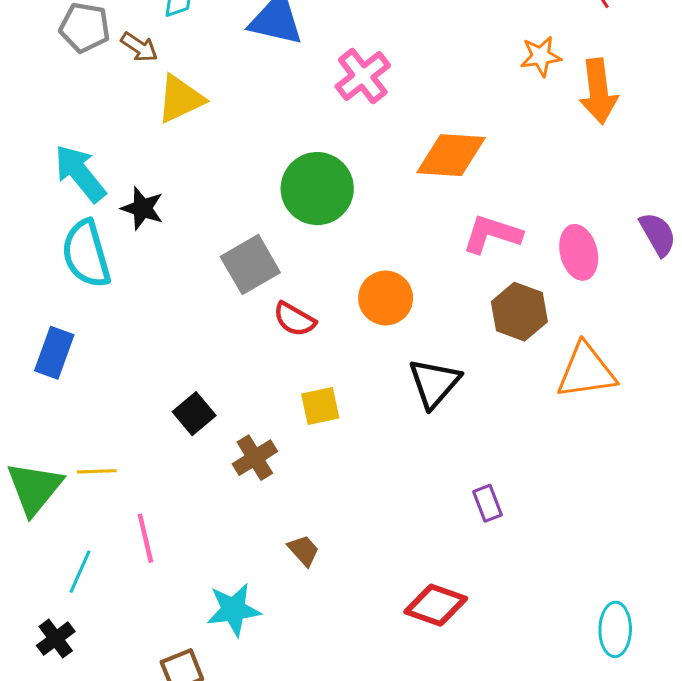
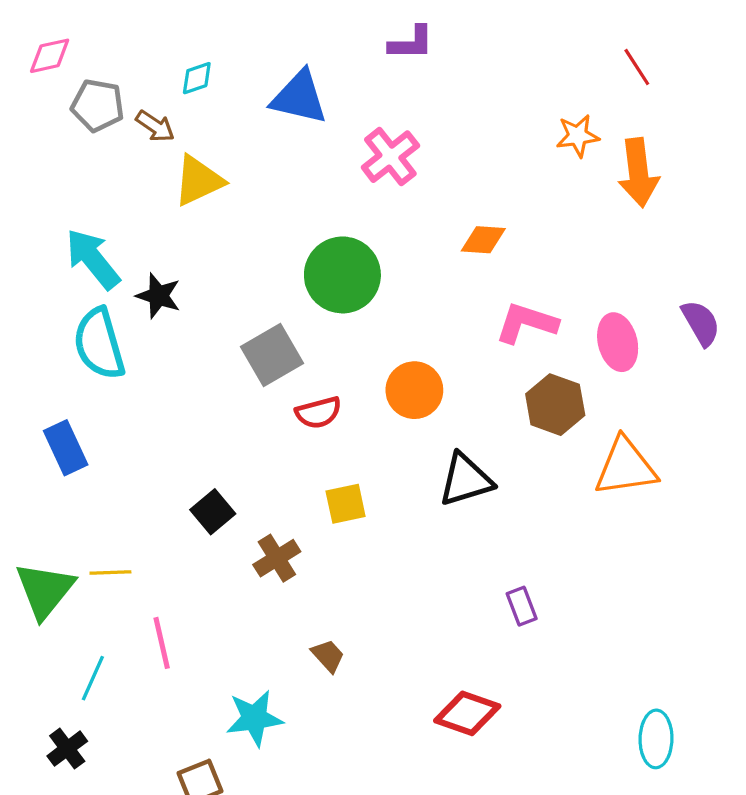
orange diamond: (451, 155) -> (483, 240), size x0.6
red semicircle: (294, 319) -> (318, 413), turned -45
blue rectangle: (54, 353) -> (66, 448), turned -45
black triangle: (434, 383) -> (466, 480), turned 32

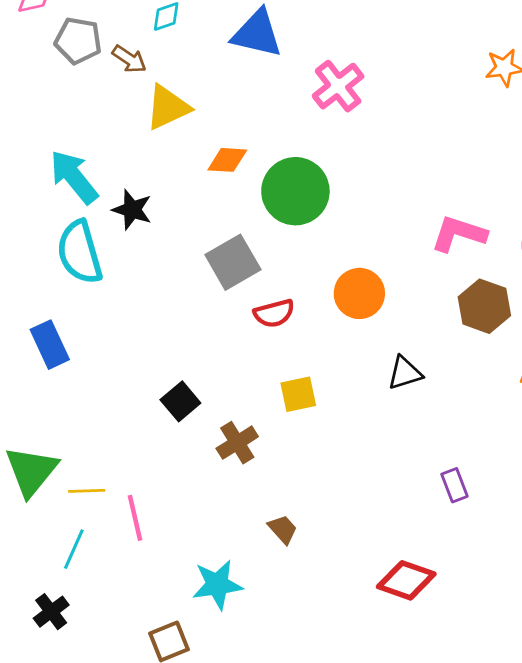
orange diamond: (483, 240) -> (227, 160), moved
black triangle: (466, 480) -> (405, 373), size x0.7
yellow line: (110, 573) -> (87, 491), moved

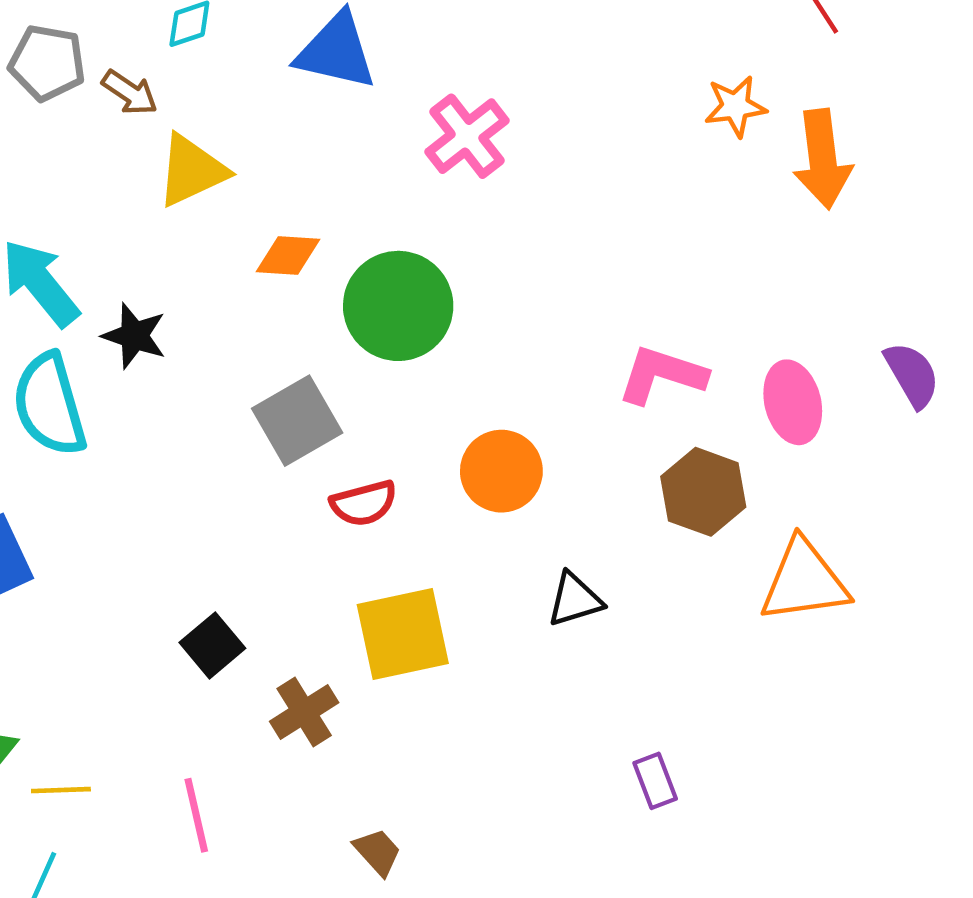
yellow square: (298, 394) -> (403, 634), size x1.6
pink line: (135, 518) -> (196, 815), moved

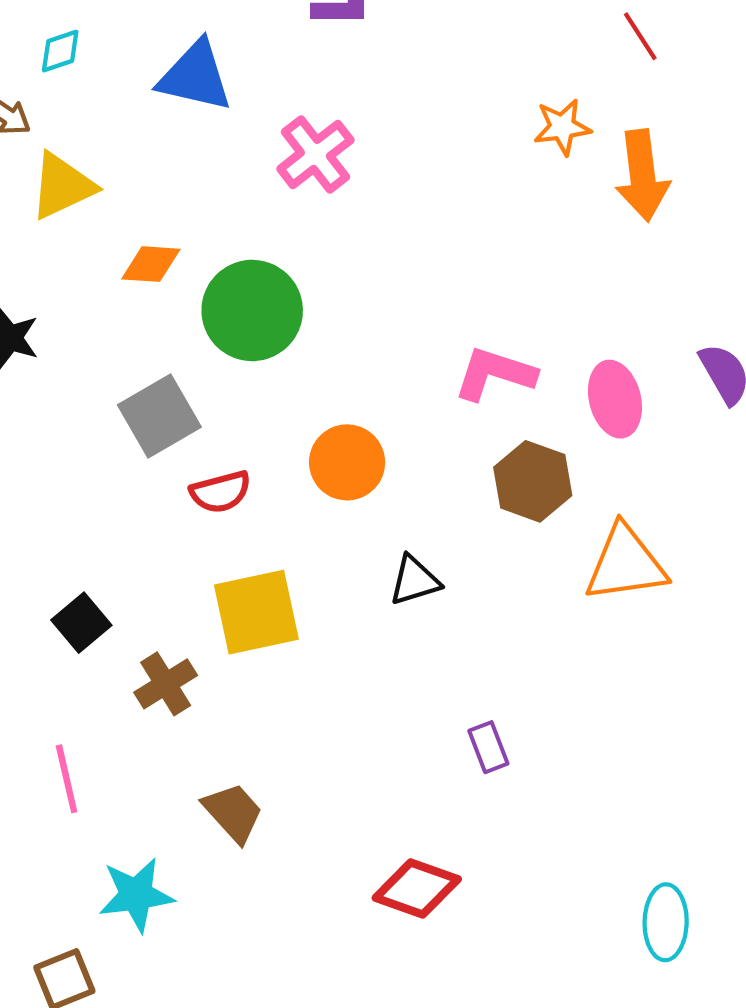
brown trapezoid: (378, 852) -> (233, 813), size x1.4

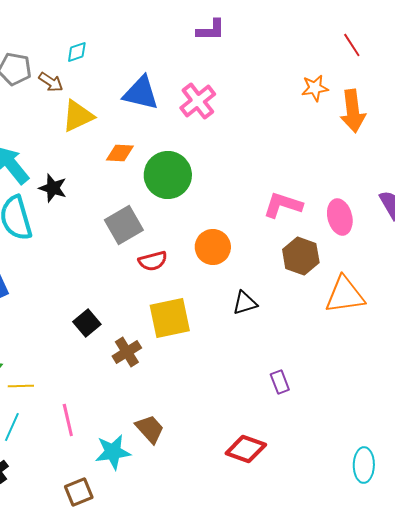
blue triangle: (195, 76) -> (141, 93), moved
pink line: (67, 779) -> (68, 420), moved
brown trapezoid: (233, 813) -> (150, 429), moved

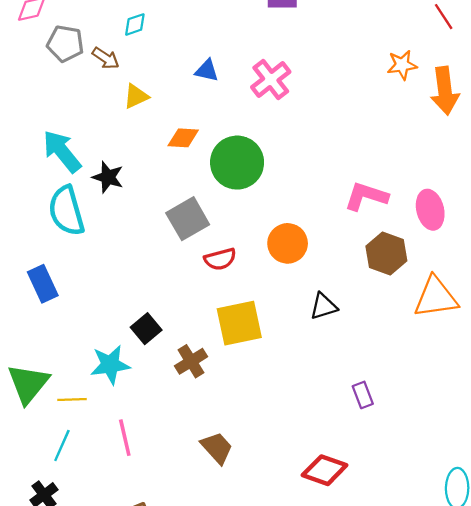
blue triangle: (141, 93) -> (207, 70), size x0.6
yellow triangle: (78, 116) -> (136, 96), size x0.7
cyan star: (113, 452) -> (110, 365), moved

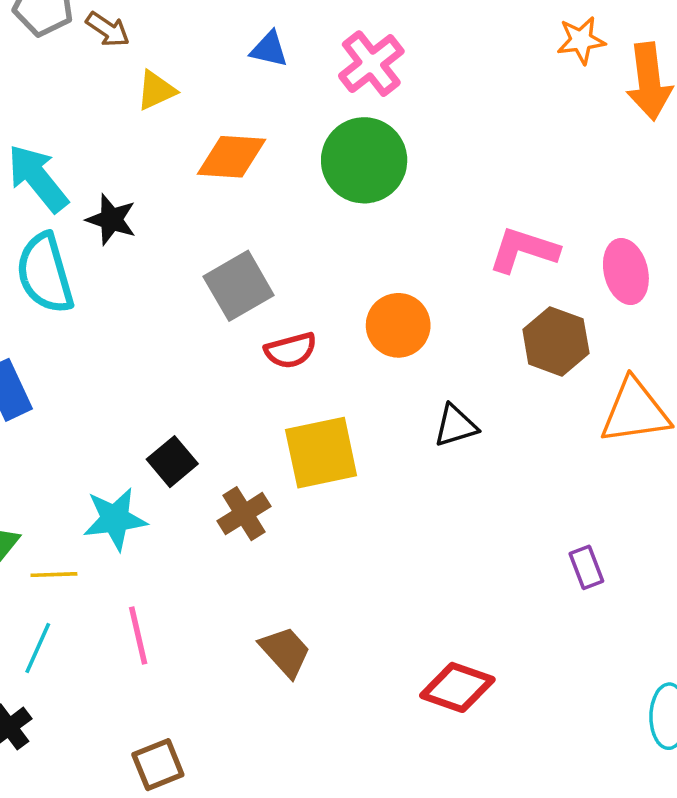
orange diamond: (183, 138) -> (231, 157), size x1.4
green circle: (237, 163) -> (364, 160), moved
purple rectangle: (363, 395) -> (586, 567), moved

